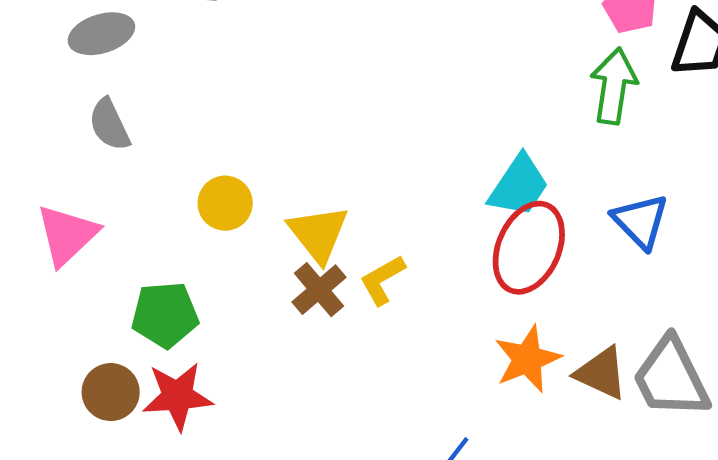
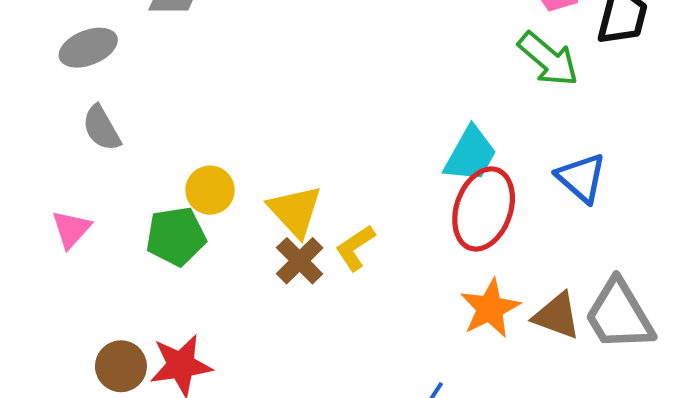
green arrow: (614, 86) -> (548, 59), turned 126
pink triangle: (67, 235) -> (71, 229), size x0.7
green pentagon: (165, 315) -> (176, 236), moved

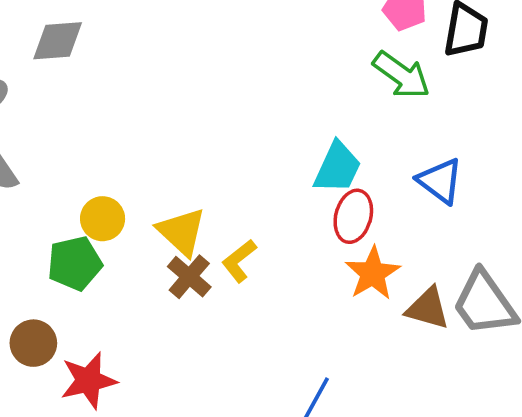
red ellipse: (484, 209) -> (353, 216), size x0.7
orange star: (490, 308) -> (373, 273), moved
brown circle: (121, 366) -> (33, 343), moved

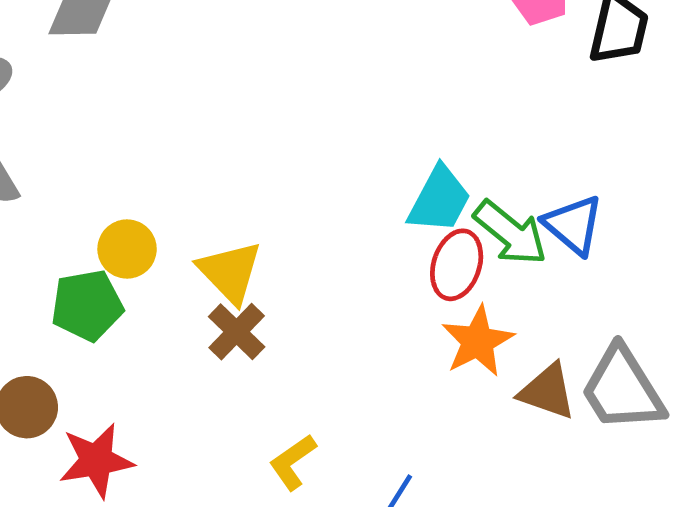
green arrow: (401, 75) -> (510, 233), moved
yellow L-shape: (239, 261) -> (293, 462), moved

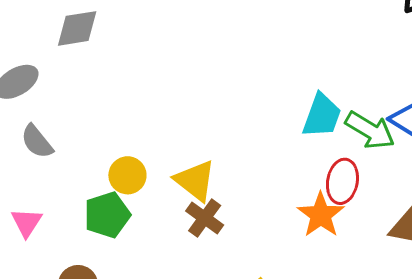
red ellipse: (457, 265) -> (342, 181), moved
orange star: (478, 341) -> (321, 215), moved

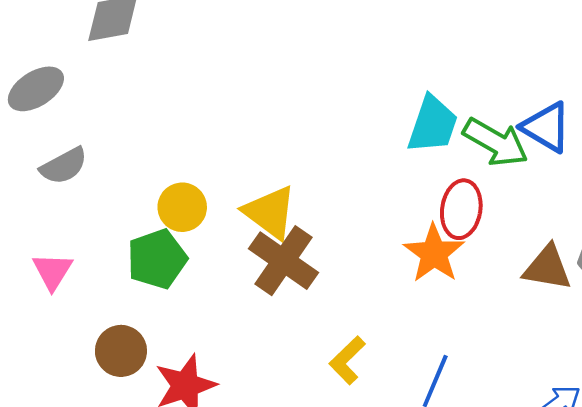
gray semicircle: (37, 142) -> (64, 166), turned -78
brown cross: (205, 218) -> (283, 261), size x1.4

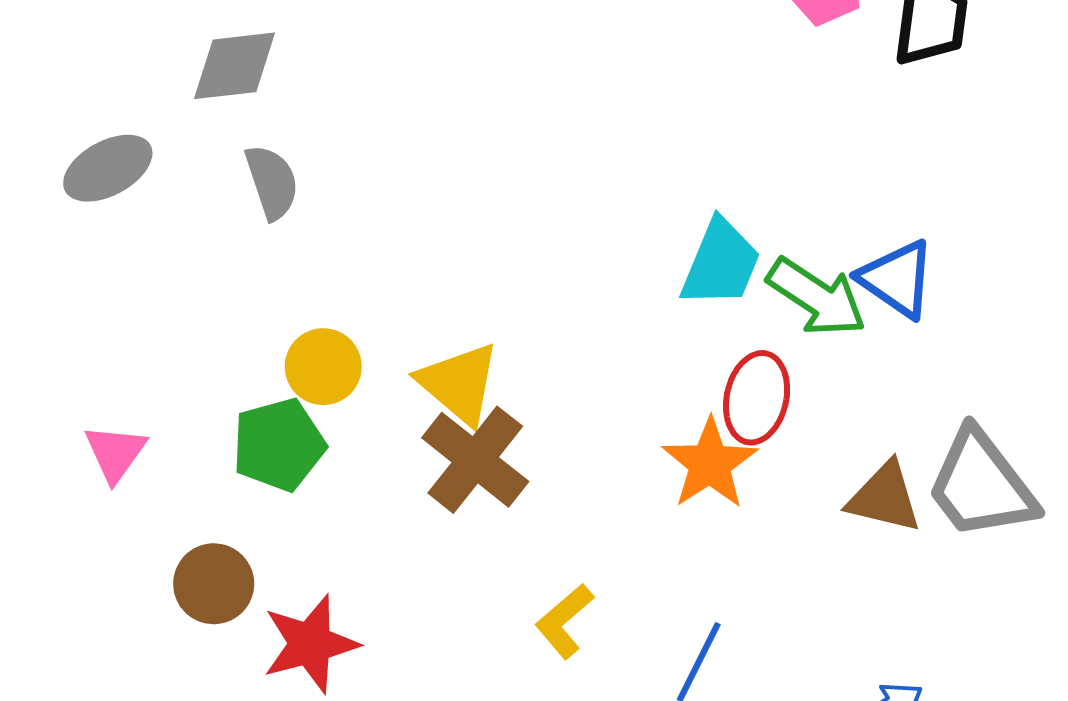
gray semicircle: (64, 166) -> (272, 182), moved, turned -84

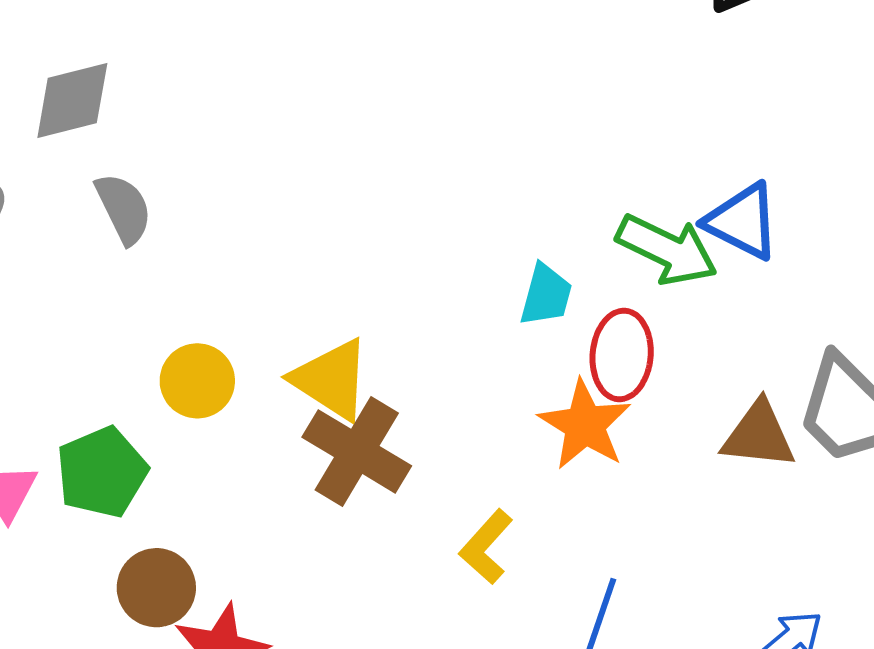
cyan trapezoid: (721, 263) -> (546, 295), moved, size x0.7
green pentagon: (279, 445) -> (102, 472), moved
brown circle: (214, 584) -> (156, 588), moved
yellow L-shape: (564, 621) -> (486, 547), moved

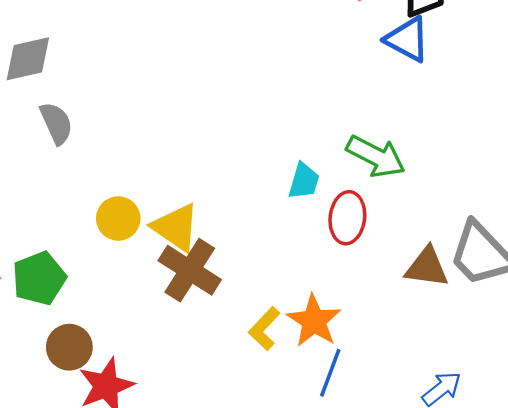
blue triangle: (742, 221) -> (407, 39), moved
yellow circle: (197, 381) -> (118, 218), moved
orange star: (585, 425) -> (314, 321), moved

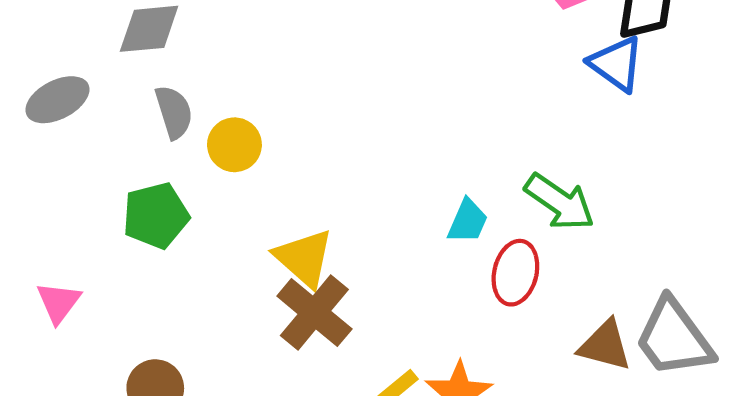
yellow circle: (118, 218) -> (234, 145), moved
green pentagon: (39, 278) -> (156, 216), moved

